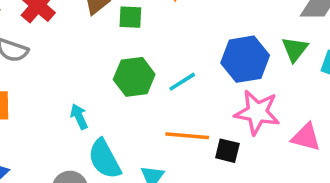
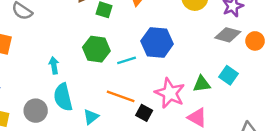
green triangle: (295, 49) -> (202, 84), moved, turned 30
blue hexagon: (245, 59) -> (157, 43), moved

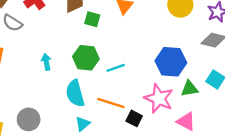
blue hexagon: (157, 43) -> (171, 62), moved
cyan arrow: (54, 65) -> (46, 62), moved
cyan semicircle: (63, 97) -> (75, 93), moved

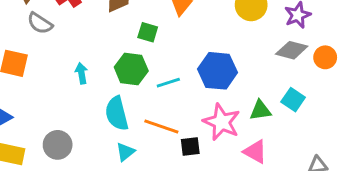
green square: (92, 19) -> (148, 32), moved
blue hexagon: (171, 62) -> (218, 71), moved
black square: (134, 118) -> (190, 146), turned -35

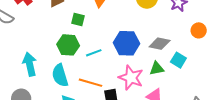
gray diamond: (292, 50) -> (160, 44), moved
cyan arrow: (81, 73) -> (30, 64), moved, size x1.6

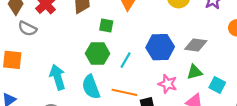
cyan line: (94, 53) -> (126, 60), turned -35
cyan square: (178, 60) -> (217, 85), moved
pink star: (131, 78) -> (168, 84), size x0.7

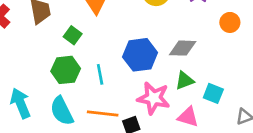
green square: (106, 25) -> (73, 35), turned 32
cyan line: (126, 60) -> (100, 74), turned -35
pink star: (168, 84) -> (153, 98), size x1.4

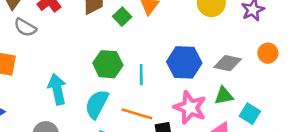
orange circle: (230, 22) -> (268, 53), moved
green square: (73, 35) -> (122, 17), moved
cyan semicircle: (62, 111) -> (97, 104), turned 44

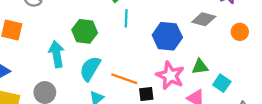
gray diamond: (228, 63) -> (204, 19), moved
green hexagon: (108, 64) -> (85, 31), moved
cyan line: (141, 75) -> (126, 18), moved

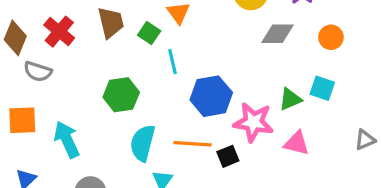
blue hexagon: (167, 36) -> (211, 96), moved
cyan arrow: (57, 54) -> (67, 139), moved
cyan square: (222, 83) -> (322, 88), moved

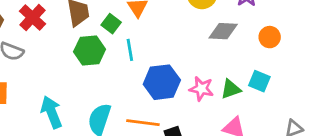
green hexagon: (121, 95) -> (90, 50), moved
pink star: (253, 122) -> (201, 89), moved, size x0.7
cyan arrow: (67, 139) -> (51, 112), moved

